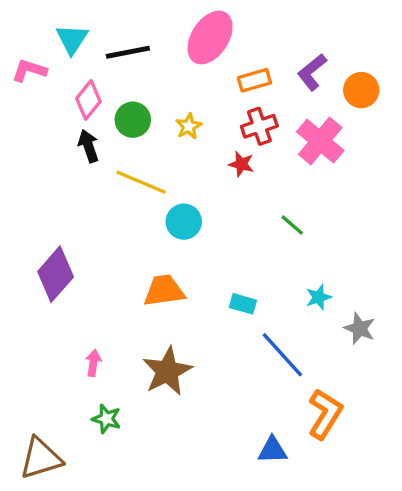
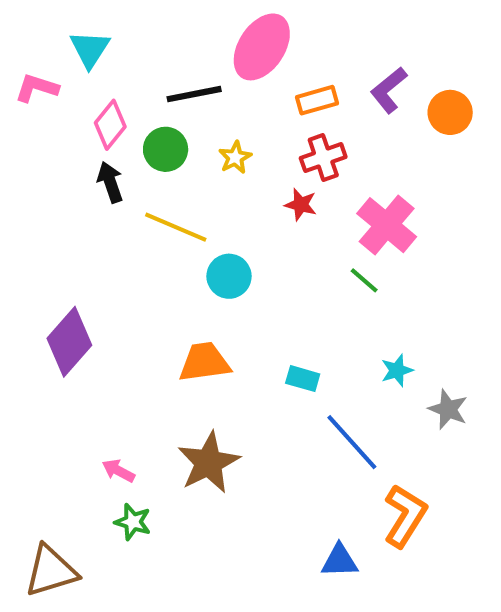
black line: (128, 52) -> (194, 94), moved
pink cross: (320, 141) -> (387, 225), moved
pink arrow: (93, 363) -> (118, 471), moved, turned -70

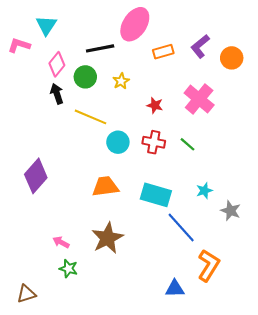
red cross: (323, 157) -> (154, 142), moved, turned 30
pink cross: (387, 225) -> (199, 99), moved
cyan rectangle: (303, 379) -> (156, 195), size x1.8
brown triangle: (51, 571) -> (26, 294), size x0.7

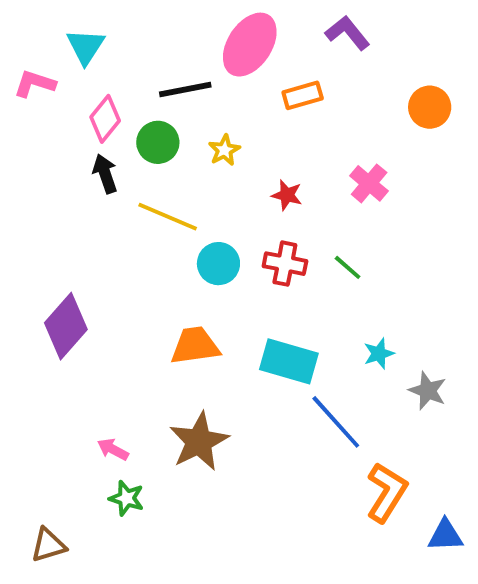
purple L-shape: (200, 46) -> (348, 33), moved, turned 90
pink cross: (199, 99) -> (369, 183), size x0.7
blue triangle: (175, 289) -> (445, 535), moved

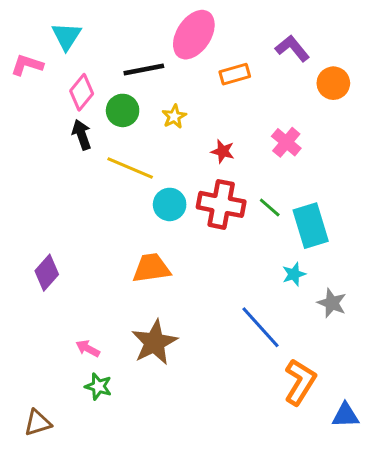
purple L-shape: (348, 33) -> (292, 48), moved
red cross: (285, 264) -> (221, 204), size x1.4
purple diamond: (66, 326) -> (47, 273), moved, size x0.7
cyan rectangle: (289, 361) -> (311, 226), moved, turned 57

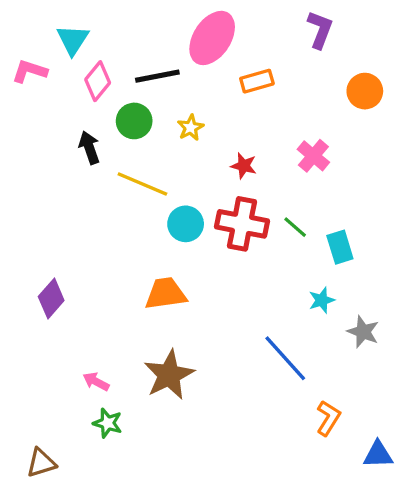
purple L-shape: (292, 48) -> (320, 30), moved, turned 60
pink diamond: (82, 92) -> (98, 81), moved
cyan rectangle: (311, 226) -> (340, 247), size x0.7
orange L-shape: (300, 382) -> (328, 418), size x0.7

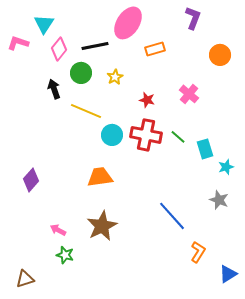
cyan star: (322, 300) -> (226, 167), moved
blue triangle: (378, 455) -> (228, 274), turned -30

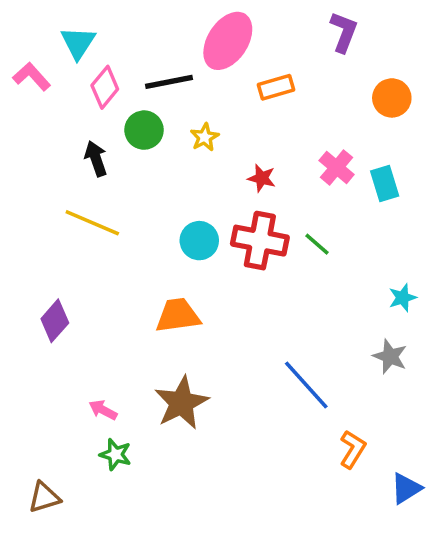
pink L-shape: (18, 43) -> (32, 77), turned 30
yellow line: (86, 111) -> (92, 223), moved
cyan rectangle: (205, 149) -> (385, 184), moved

